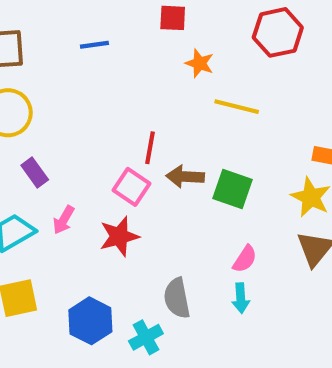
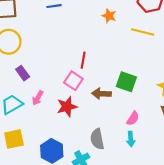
yellow line: (237, 107) -> (143, 32), moved
brown arrow: (185, 177) -> (102, 94), moved

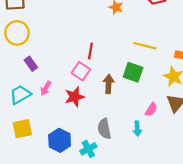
yellow line: (143, 32) -> (145, 46), moved
brown arrow: (102, 94) -> (109, 84), turned 90
pink semicircle: (133, 118) -> (151, 110), moved

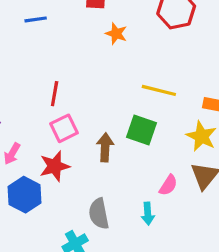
red line: (90, 51) -> (55, 94), moved
pink square: (81, 71) -> (64, 128), turned 30
blue hexagon: (60, 140) -> (25, 195), moved

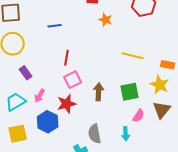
blue line: (36, 19) -> (55, 26), moved
green square: (141, 130) -> (130, 92), moved, turned -30

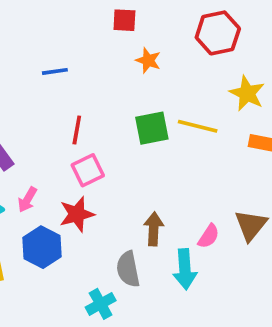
yellow star: (160, 85) -> (247, 93), moved
brown arrow: (99, 92) -> (154, 229), moved
green square: (130, 92) -> (152, 128), moved
cyan arrow: (126, 134) -> (185, 269), size x1.5

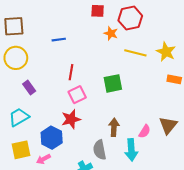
red hexagon: (218, 33) -> (130, 18), moved
yellow line: (198, 126) -> (135, 53), moved
green square: (152, 128) -> (113, 83), moved
pink arrow: (27, 200) -> (43, 159), moved, turned 32

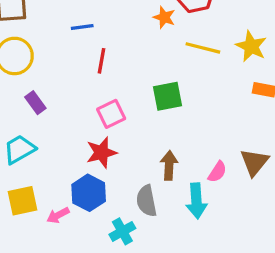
red line: (71, 72) -> (101, 61), moved
blue hexagon: (52, 138) -> (89, 193), moved

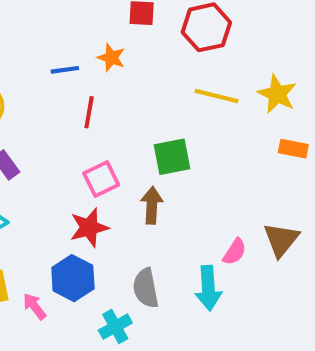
orange star: (164, 17) -> (111, 58), moved
brown arrow: (169, 165) -> (152, 205), moved
pink arrow: (58, 215) -> (34, 306), turned 80

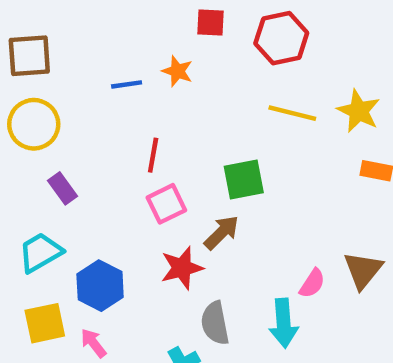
red line: (89, 112) -> (153, 155), moved
brown arrow: (152, 205) -> (222, 233), turned 42
red star: (89, 227) -> (182, 268), moved
blue hexagon: (73, 278) -> (100, 286), moved

